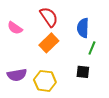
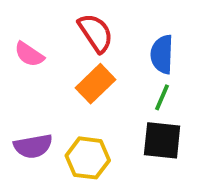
green line: (92, 48) -> (162, 97), moved
black square: (83, 72) -> (162, 140), size x1.5

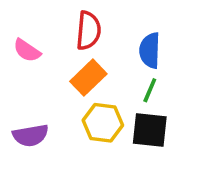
red semicircle: (96, 33) -> (88, 31), turned 39
yellow hexagon: (88, 158) -> (103, 123), moved

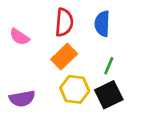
blue semicircle: (150, 50) -> (102, 24), moved
black square: (150, 130) -> (109, 95), turned -32

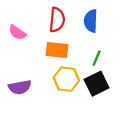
orange rectangle: (64, 57) -> (57, 50), turned 50

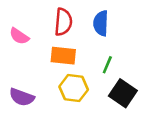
black square: (97, 84) -> (123, 93), moved, turned -30
purple semicircle: (20, 87) -> (22, 97), turned 30

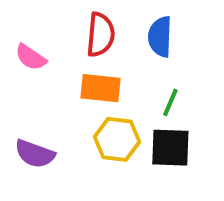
black square: (123, 93) -> (170, 148), moved, turned -32

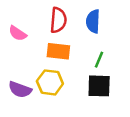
yellow hexagon: (117, 139) -> (50, 82), moved

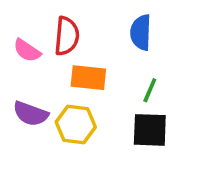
red semicircle: (58, 20) -> (67, 36), moved
purple semicircle: (20, 90) -> (31, 114), moved

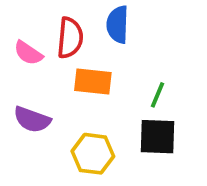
blue semicircle: (141, 32) -> (118, 24), moved
yellow hexagon: (76, 125) -> (93, 154), moved

